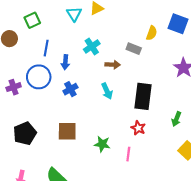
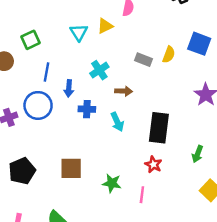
gray rectangle: (134, 49) -> (144, 60), moved
blue cross: (70, 89) -> (87, 109), moved, turned 32

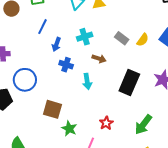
blue circle: (38, 105) -> (25, 80), moved
black rectangle: (159, 128) -> (129, 83), moved
green arrow: (198, 154) -> (143, 125), size x1.5
brown square: (71, 168) -> (52, 109), moved

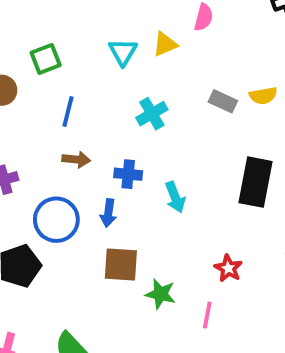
yellow semicircle: (143, 40) -> (263, 96), turned 56
blue arrow: (56, 44) -> (108, 213), moved
brown arrow: (99, 59) -> (76, 159), moved

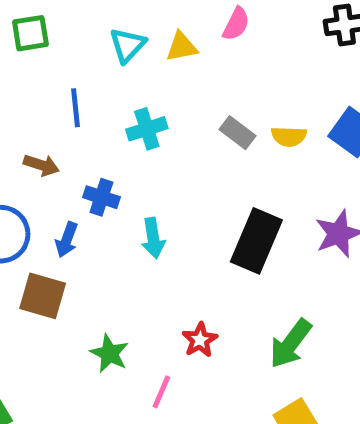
blue line: (68, 111) -> (76, 108), moved, turned -32
brown square: (121, 264) -> (43, 296), moved

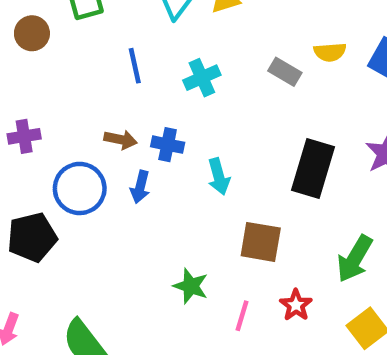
yellow semicircle: (289, 136) -> (330, 52), moved
brown arrow: (41, 165) -> (121, 140), moved
brown square: (43, 296) -> (261, 242), moved
red star: (200, 340) -> (296, 305), moved

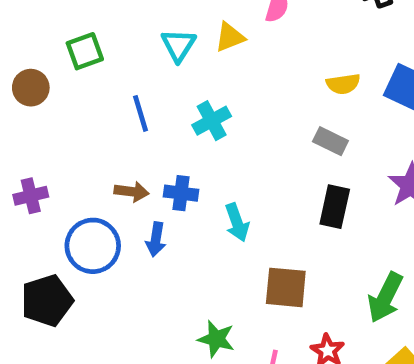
gray rectangle: (285, 72) -> (330, 141), moved
black rectangle: (313, 169) -> (335, 207), size x0.7

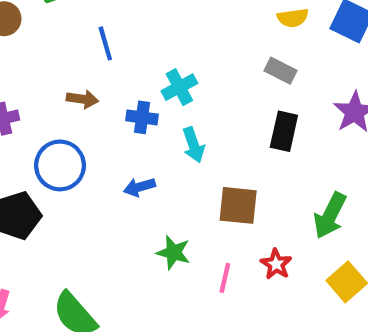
cyan cross: (212, 121) -> (179, 87), moved
brown arrow: (132, 192) -> (82, 99), moved
blue arrow: (156, 239) -> (139, 187), moved, turned 64

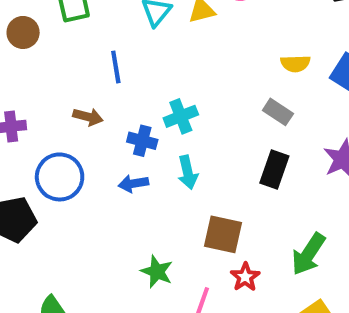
blue arrow: (139, 187) -> (133, 184), moved
red star: (276, 264) -> (245, 277), moved

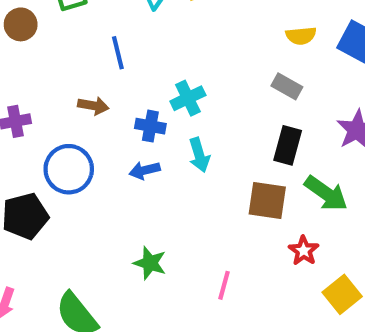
brown square: (223, 234) -> (267, 200), moved
green arrow: (308, 254) -> (326, 193), moved, turned -84
green star: (157, 272) -> (150, 263), moved
red star: (245, 277) -> (304, 251), moved

